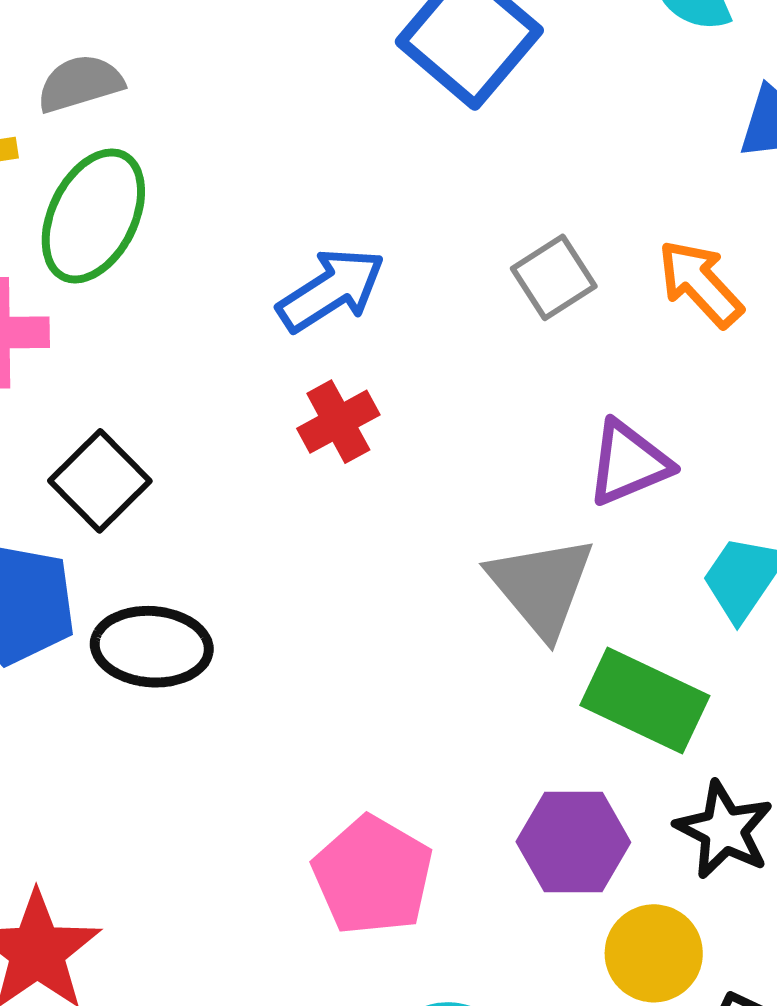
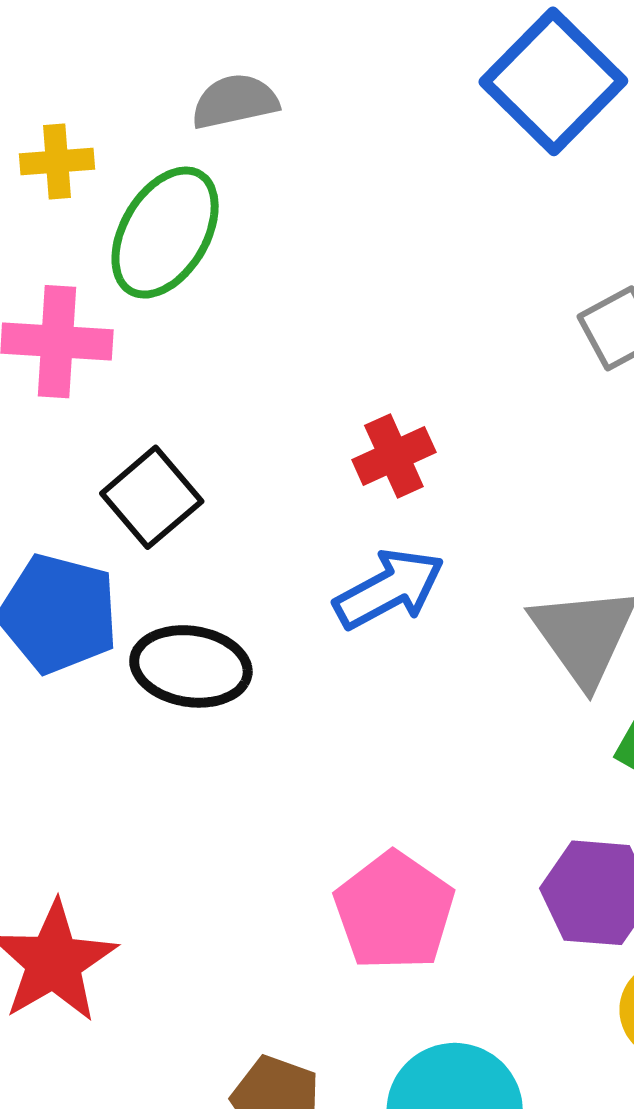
gray semicircle: (80, 83) -> (235, 101), moved
blue arrow: (331, 290) -> (389, 589), moved

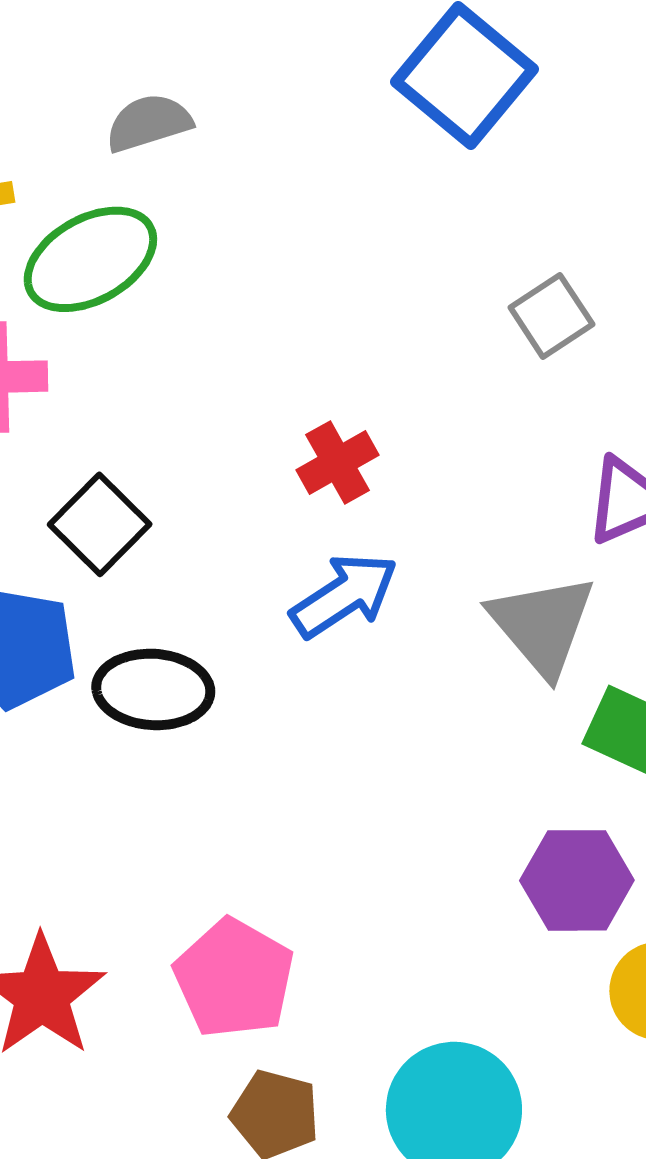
green ellipse: (165, 233) -> (90, 259), turned 35
pink pentagon: (394, 911) -> (234, 978), moved

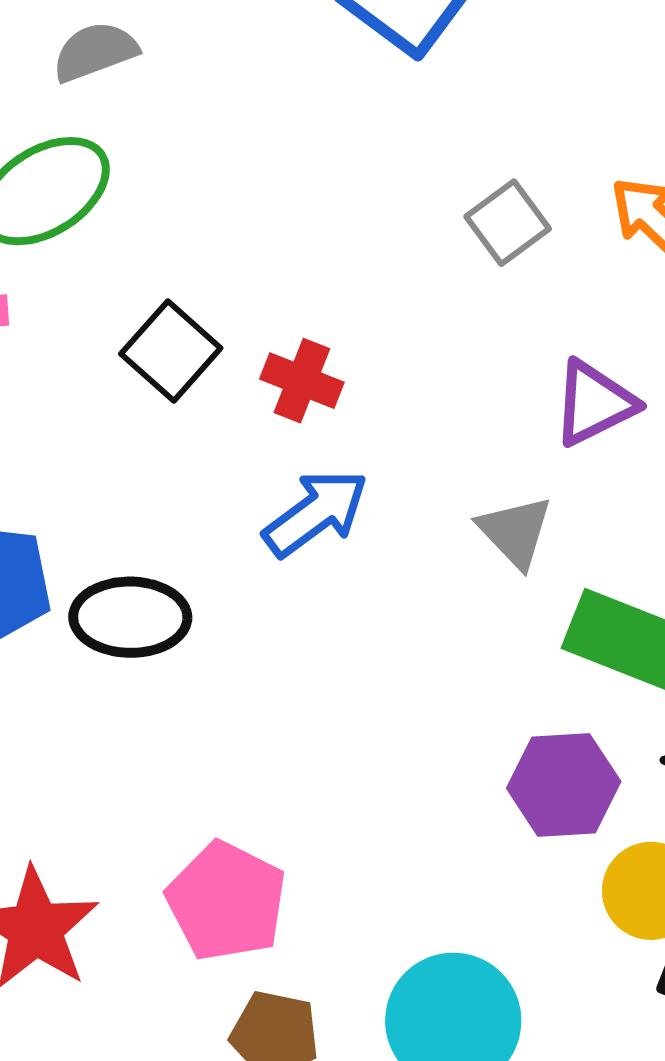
red cross: (338, 462) -> (302, 381), turned -36
black square: (100, 524) -> (171, 351), moved
gray triangle: (542, 625) -> (515, 532), size x0.7

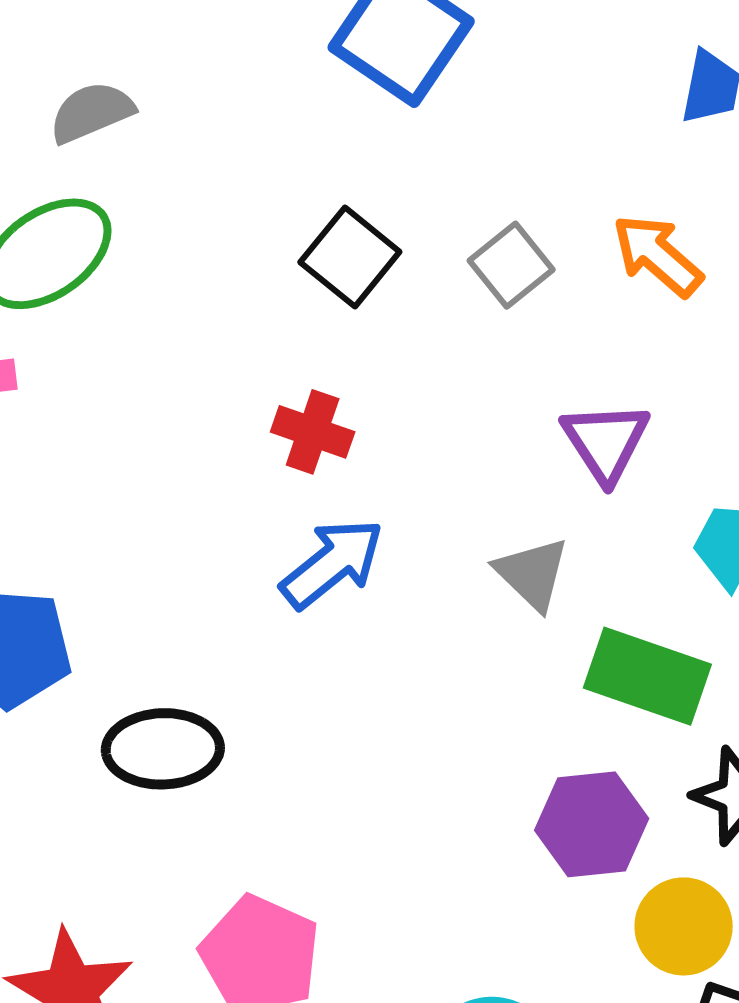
black square: (171, 351) -> (350, 257), moved
purple triangle: (594, 403) -> (606, 442), turned -34
black ellipse: (130, 617) -> (163, 749), moved

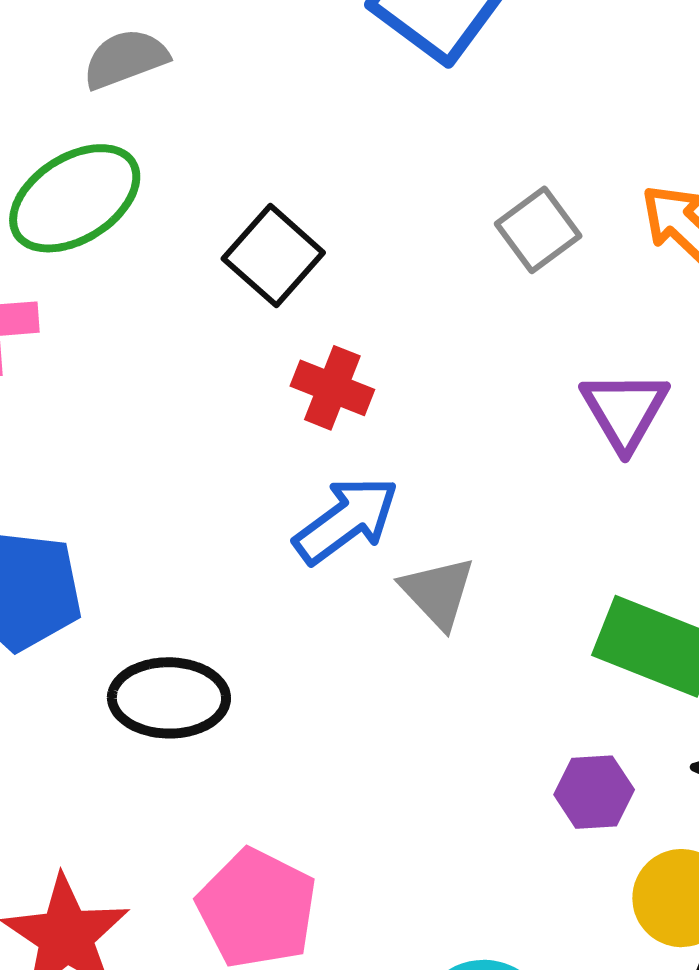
black square: (350, 257) -> (273, 256), moved
gray triangle: (532, 574) -> (438, 592), moved
purple hexagon: (592, 824) -> (594, 792), size x0.7

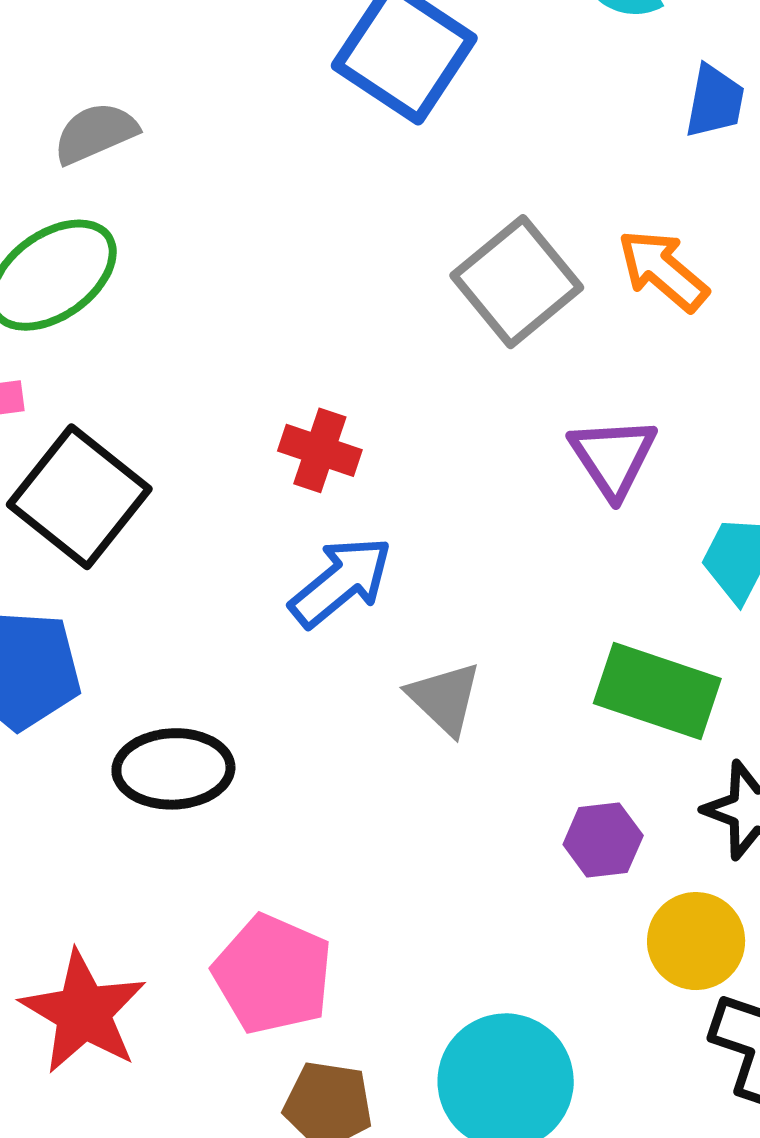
gray square: (538, 230) -> (517, 282), size x1.5
black square: (273, 256) -> (79, 497), moved, size x1.4
gray triangle: (438, 592) -> (445, 698), moved

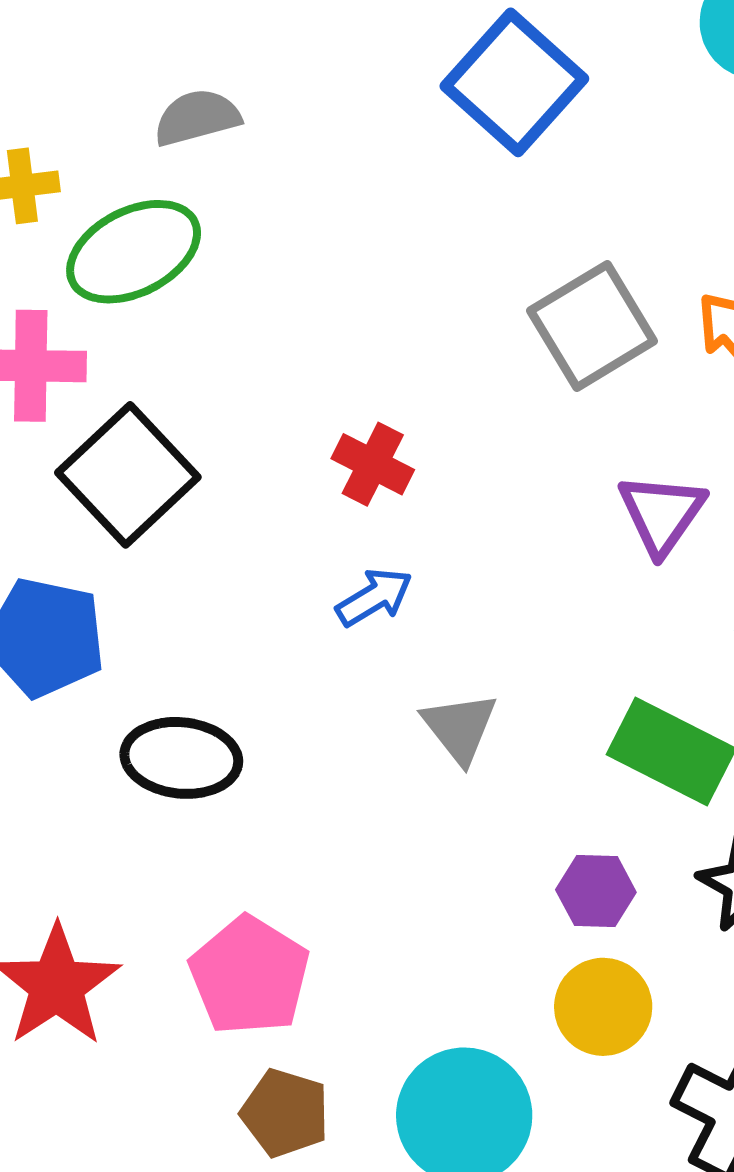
blue arrow: (341, 582) -> (374, 597), size x0.7
yellow circle: (696, 941) -> (603, 1007), moved

